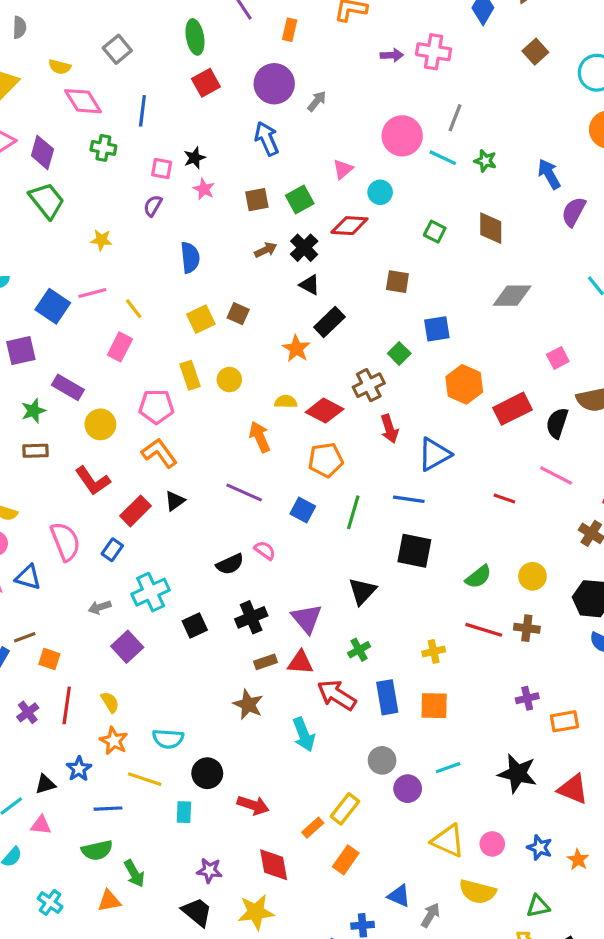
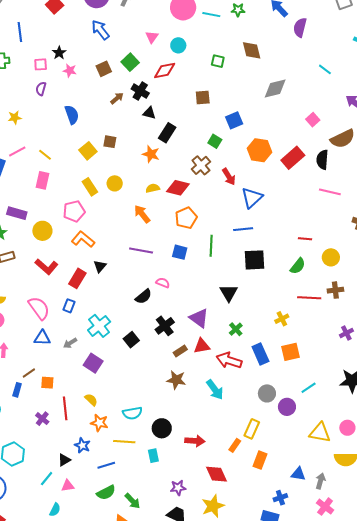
red arrow: (389, 429) -> (229, 177), moved
red line: (504, 498) -> (305, 239), moved
blue triangle: (28, 577) -> (42, 338), moved

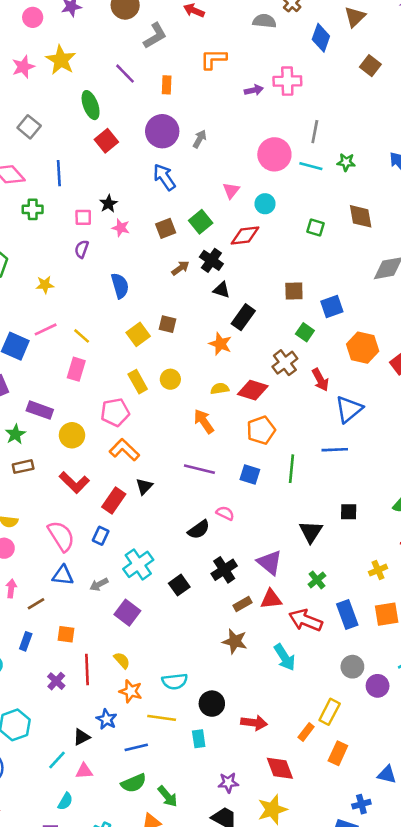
brown square: (203, 98) -> (294, 291), moved
black square: (254, 260) -> (349, 512), moved, size x0.6
brown line: (29, 373) -> (36, 604), moved

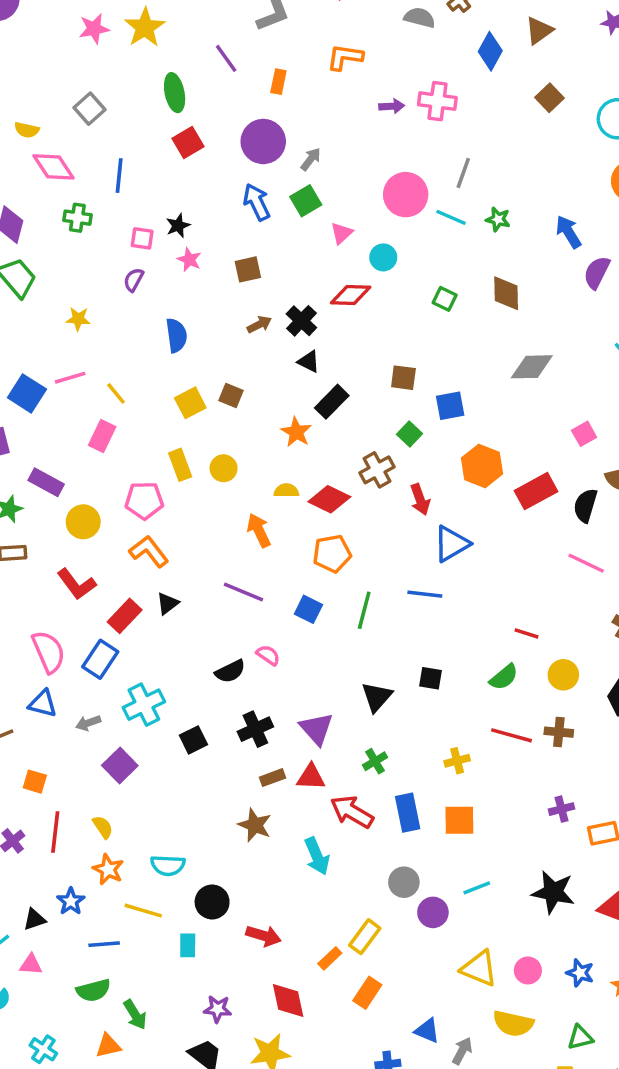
green square: (201, 222) -> (306, 201), moved
blue rectangle: (101, 536) -> (100, 659), size x1.5

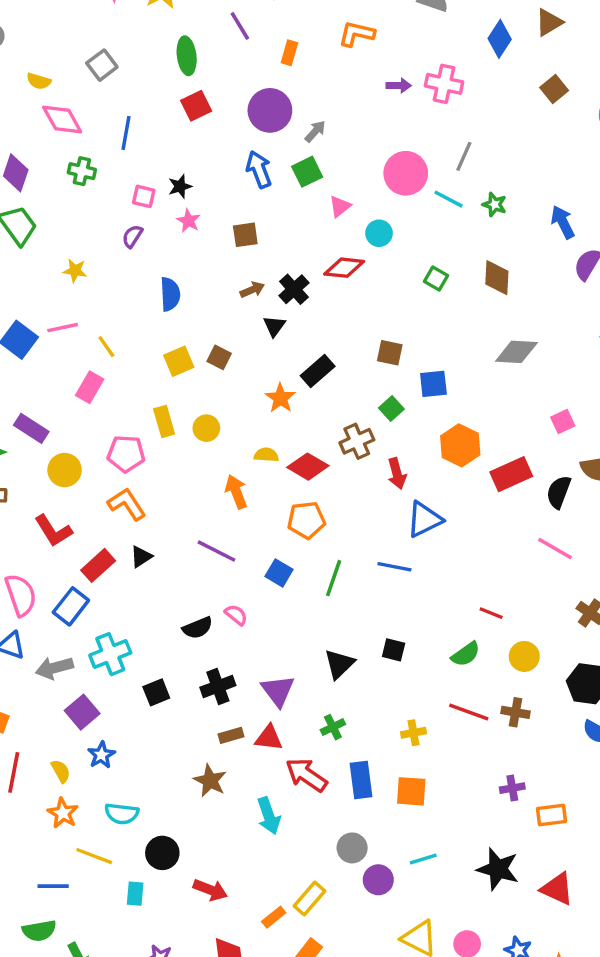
black triangle: (309, 362) -> (274, 326), moved, turned 35
gray arrow: (88, 723) -> (54, 668), size x1.5
blue star: (71, 901) -> (101, 755), moved

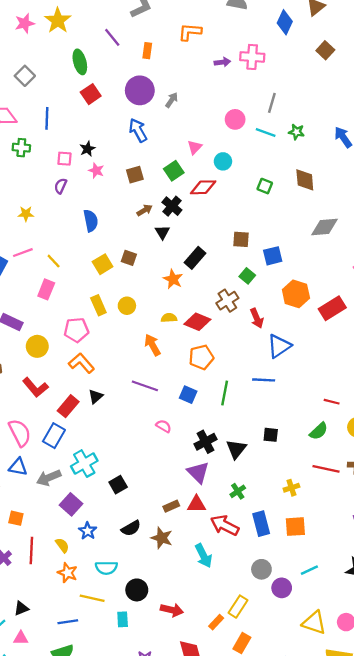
green square: (307, 172) -> (174, 171), moved
pink circle: (406, 173) -> (235, 119), size x0.7
black semicircle: (198, 628) -> (131, 528), moved
black cross: (218, 686) -> (206, 442), moved

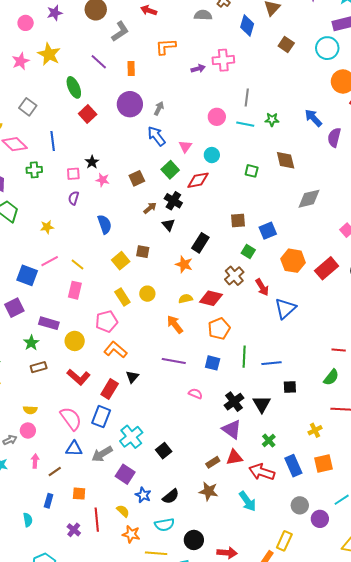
blue arrow: (138, 130) -> (157, 136), moved
blue line: (264, 380) -> (271, 363), moved
black semicircle: (131, 528) -> (171, 496), moved

